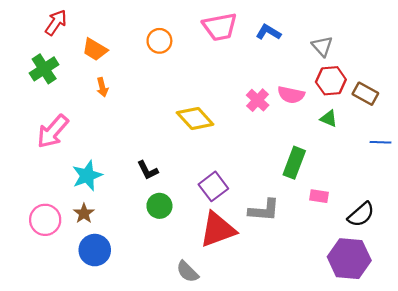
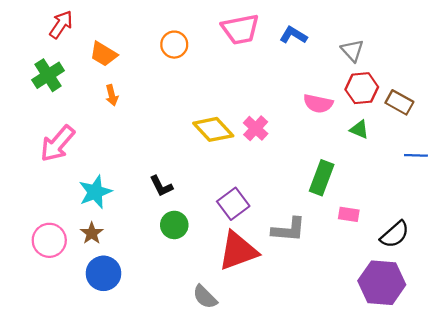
pink cross: (258, 100) -> (256, 128), moved

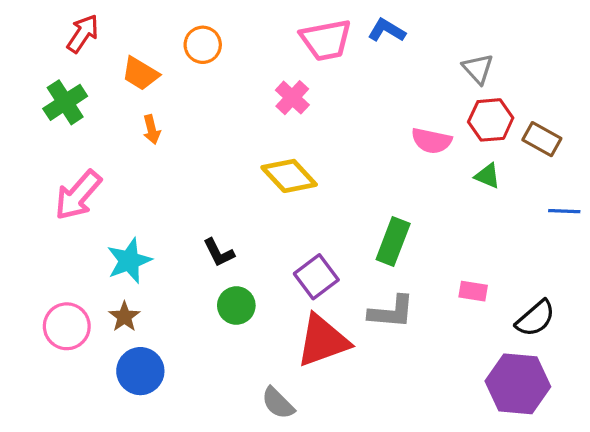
blue L-shape: (293, 35) -> (387, 30), moved
orange circle: (174, 45) -> (203, 45), moved
pink cross: (256, 128) -> (292, 98), moved
green rectangle: (322, 178) -> (393, 242), moved

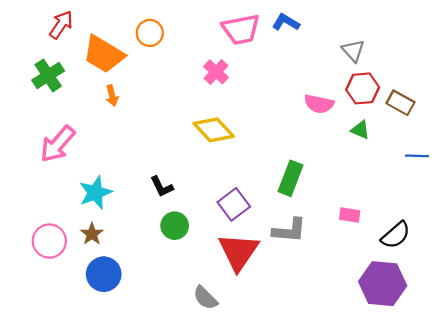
orange trapezoid: (140, 74) -> (104, 54), size x1.5
red triangle: (323, 341) -> (238, 252), turned -36

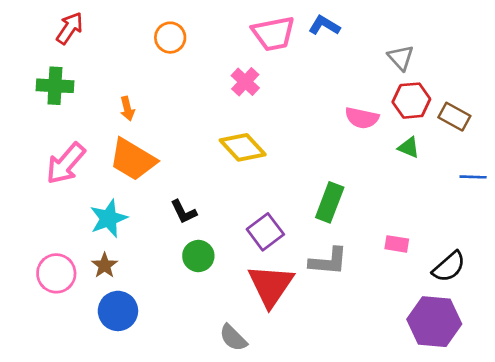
orange trapezoid: (104, 54) -> (133, 159), moved
green cross: (48, 75) -> (55, 86), turned 36

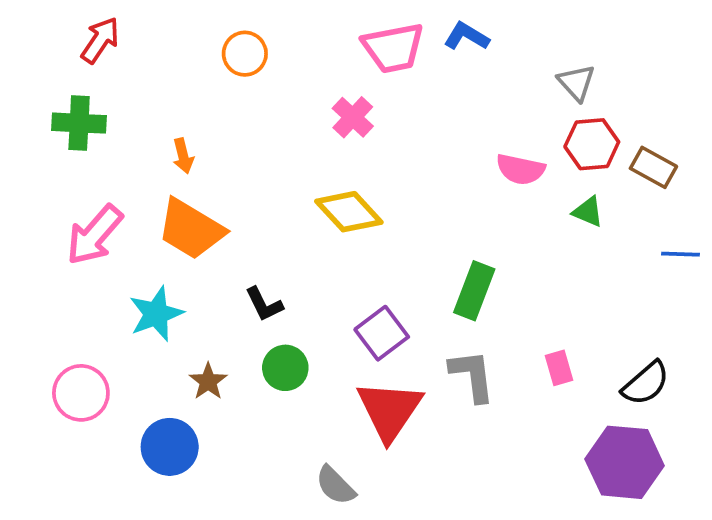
pink rectangle: (397, 244) -> (559, 368), moved, turned 65
gray L-shape: (328, 261) -> (472, 376), turned -102
brown star: (105, 265) -> (208, 381), moved

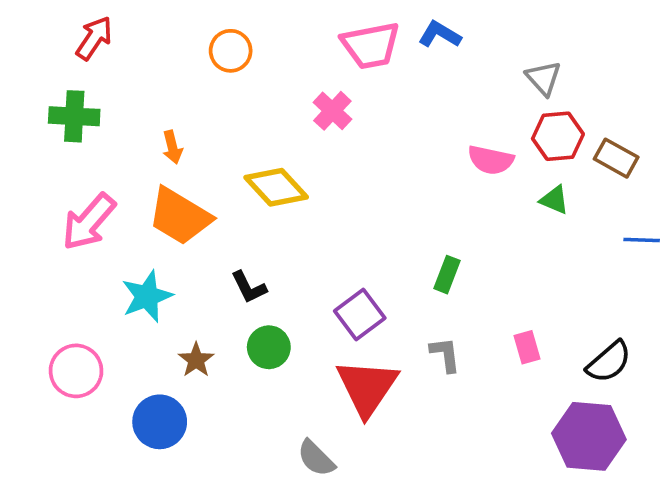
yellow diamond: (349, 212) -> (276, 187), moved
green rectangle: (474, 291) -> (447, 275), size x0.7
gray L-shape: (472, 376) -> (445, 355), size x0.7

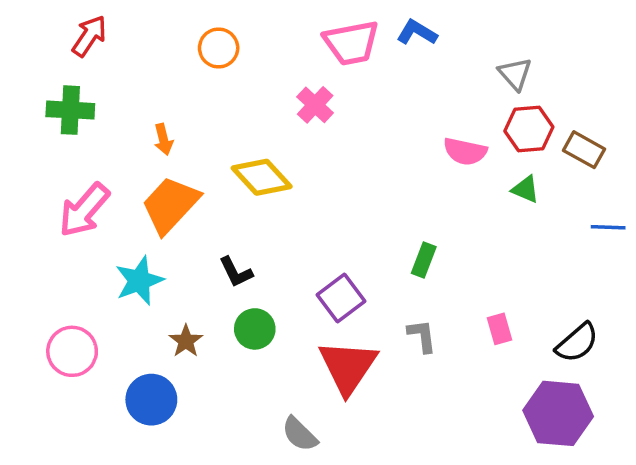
orange trapezoid: (180, 216) -> (170, 205), turned 102

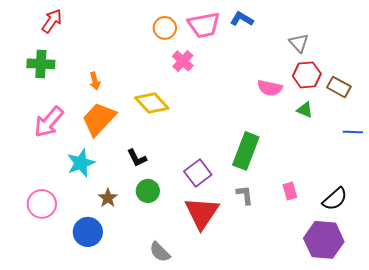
orange circle: (219, 48) -> (165, 28), moved
green rectangle: (424, 260) -> (246, 151), size x1.8
gray semicircle: (300, 434) -> (160, 252), moved

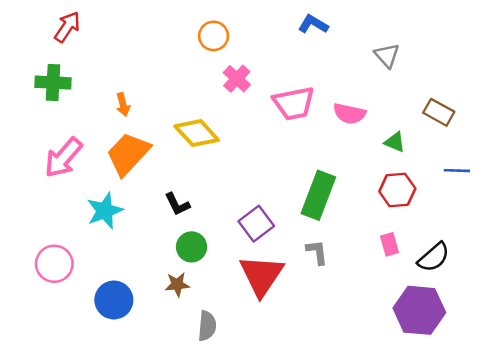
pink trapezoid: (204, 25) -> (294, 103), moved
red hexagon: (307, 75) -> (397, 190), moved
pink rectangle: (290, 191) -> (390, 244), moved
brown star: (108, 198) -> (177, 284), moved, turned 30
gray semicircle: (160, 252) -> (207, 326), turned -130

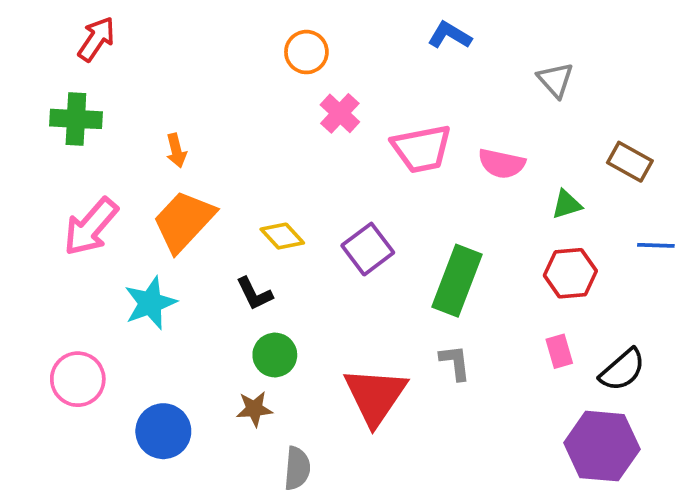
yellow diamond: (197, 133) -> (282, 236), moved, size x0.7
green triangle: (395, 142) -> (567, 204), turned -40
purple square: (256, 224) -> (368, 249), moved

